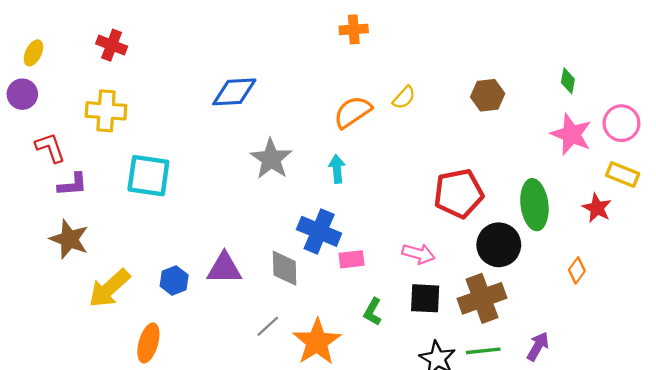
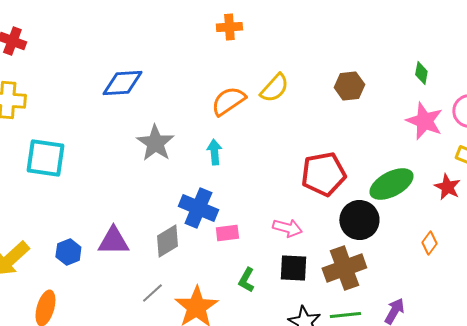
yellow semicircle: (404, 97) -> (274, 88), size x1.4
green ellipse: (534, 205) -> (391, 184), turned 69
gray diamond: (285, 268) -> (167, 241), turned 60

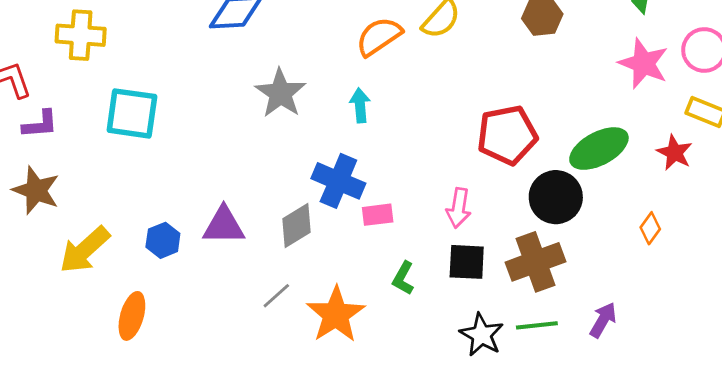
pink arrow: (287, 228) -> (459, 208), turned 84

